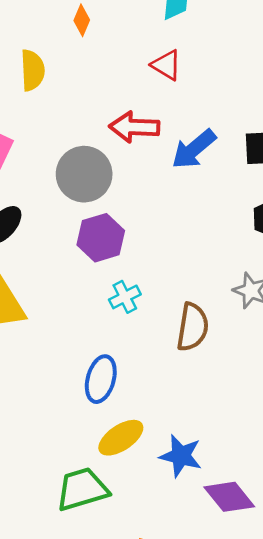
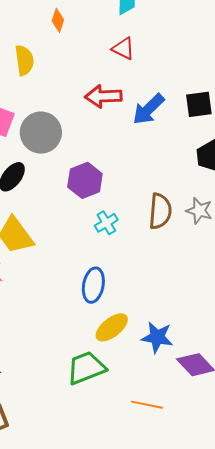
gray circle: (84, 174) -> (41, 133), moved
brown semicircle: (193, 327) -> (160, 211), moved

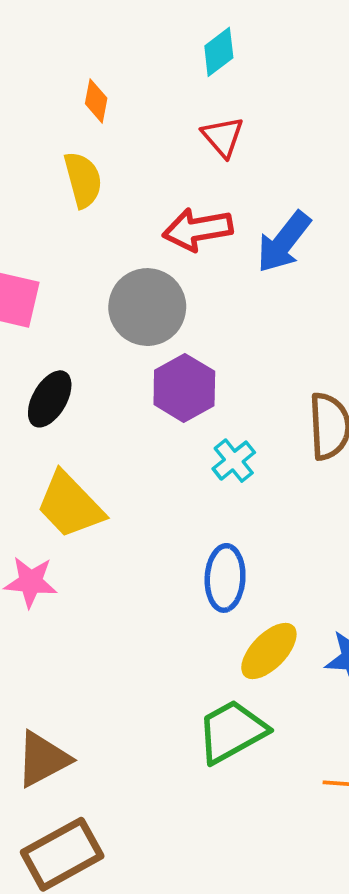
red triangle: (123, 49) -> (223, 137), turned 30
yellow semicircle: (24, 60) -> (83, 180), moved
gray circle: (41, 133) -> (147, 307), moved

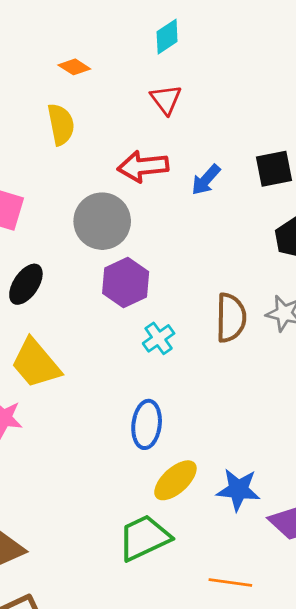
orange diamond: (96, 101) -> (74, 67), turned -72
blue arrow: (284, 242) -> (206, 180), size x0.7

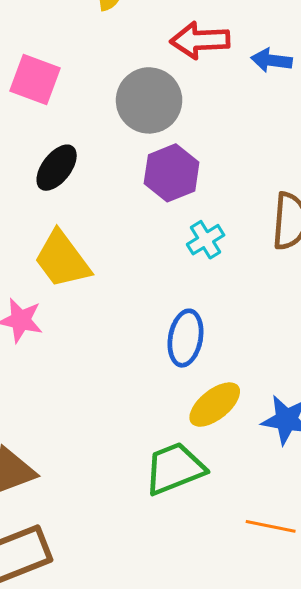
blue arrow: (206, 180) -> (271, 60), turned 52

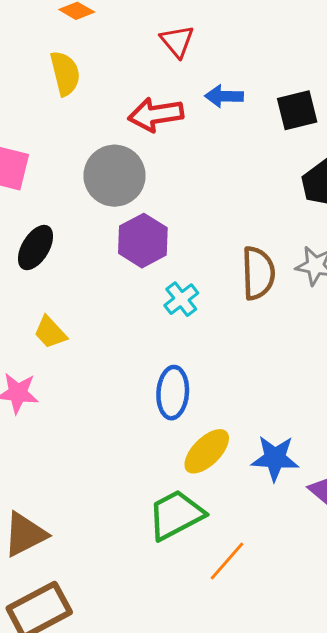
blue arrow: (271, 60) -> (224, 96), moved
yellow trapezoid: (62, 260) -> (50, 332), size x0.6
orange line: (271, 526) -> (227, 561), moved, turned -54

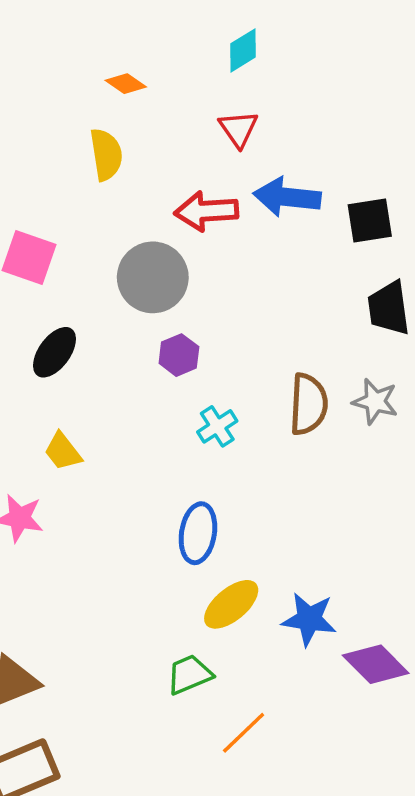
blue arrow: (224, 96) -> (287, 197), size x1.5
purple hexagon: (143, 241) -> (179, 355), size x0.7
green trapezoid: (176, 515) -> (189, 674), size x0.7

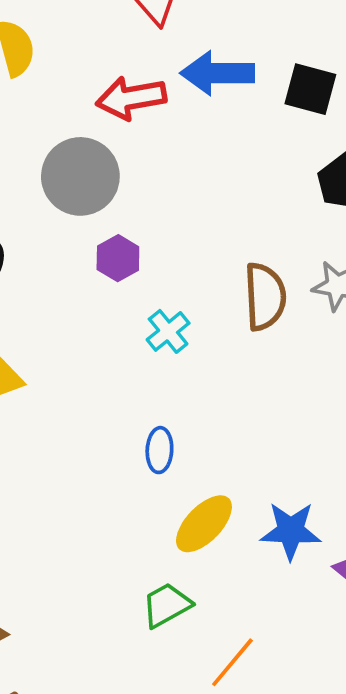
black square: (370, 221) -> (310, 89), turned 30
blue ellipse: (198, 533) -> (159, 450), size x0.7

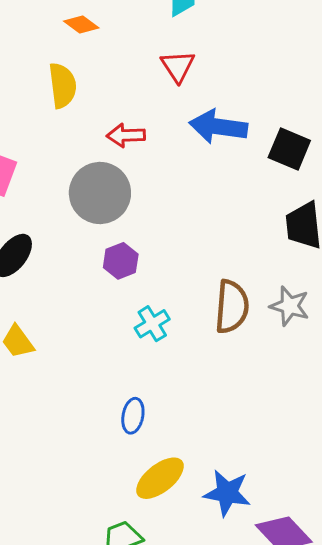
red arrow: (131, 98) -> (126, 135), moved, size x0.7

